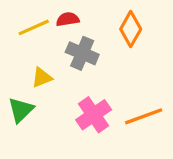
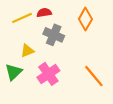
pink cross: (94, 115) -> (48, 74), moved
orange line: (144, 116) -> (94, 76), turned 70

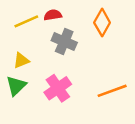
yellow triangle: (27, 51) -> (21, 60), moved
orange line: (94, 76) -> (112, 91), turned -70

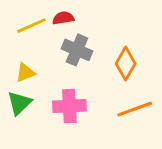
orange diamond: (102, 23) -> (126, 64), moved
pink cross: (58, 88) -> (69, 106), turned 32

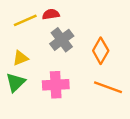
gray cross: (77, 50) -> (62, 40), turned 30
orange line: (135, 109) -> (108, 87), turned 40

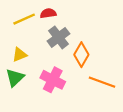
orange diamond: (101, 51) -> (81, 55), moved
pink cross: (56, 85) -> (53, 80), turned 30

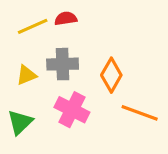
gray cross: (58, 37) -> (63, 64), moved, turned 35
green triangle: (15, 78) -> (20, 122), moved

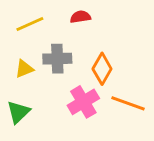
red semicircle: (66, 18) -> (80, 17), moved
pink cross: (72, 110) -> (83, 102), moved, turned 32

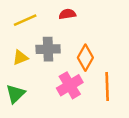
orange line: (128, 103) -> (107, 86), turned 68

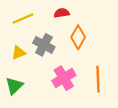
gray cross: (48, 49) -> (44, 45), turned 30
orange diamond: (85, 58) -> (78, 37), moved

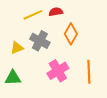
yellow line: (23, 18) -> (33, 15), moved
green triangle: (14, 86) -> (13, 78), turned 42

